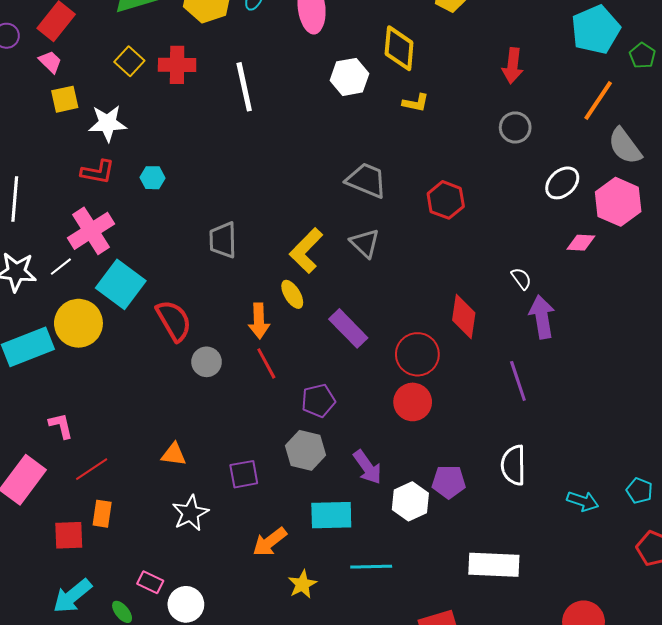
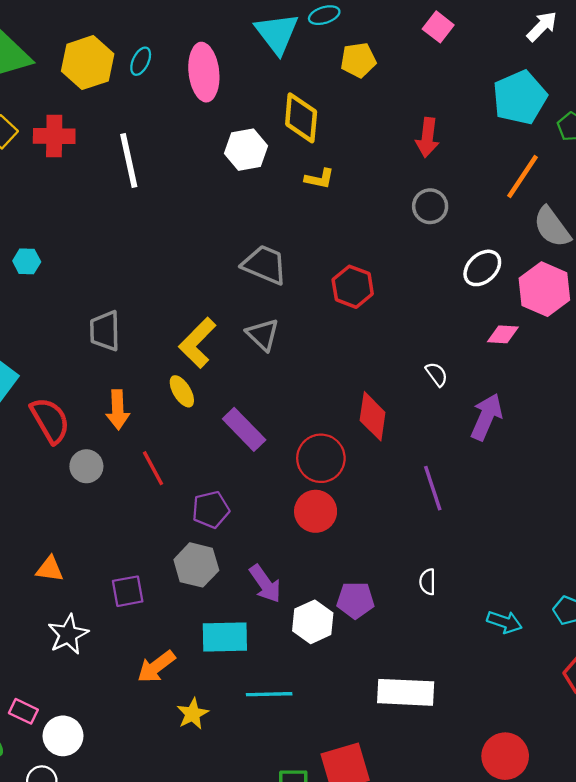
purple arrow: (542, 317) -> (486, 417), moved, turned 33
orange arrow: (259, 321) -> (118, 410), moved
white semicircle: (513, 465) -> (428, 582), size x0.6

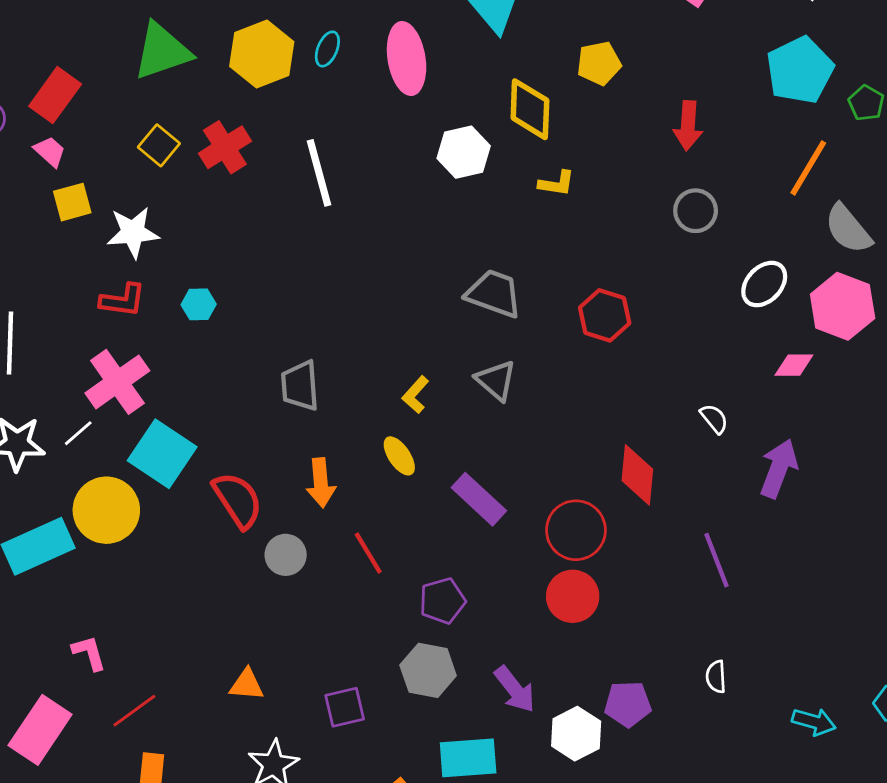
yellow pentagon: (358, 60) -> (599, 63), moved
red cross: (54, 136) -> (225, 147), turned -30
yellow L-shape: (197, 343) -> (415, 395), size x0.6

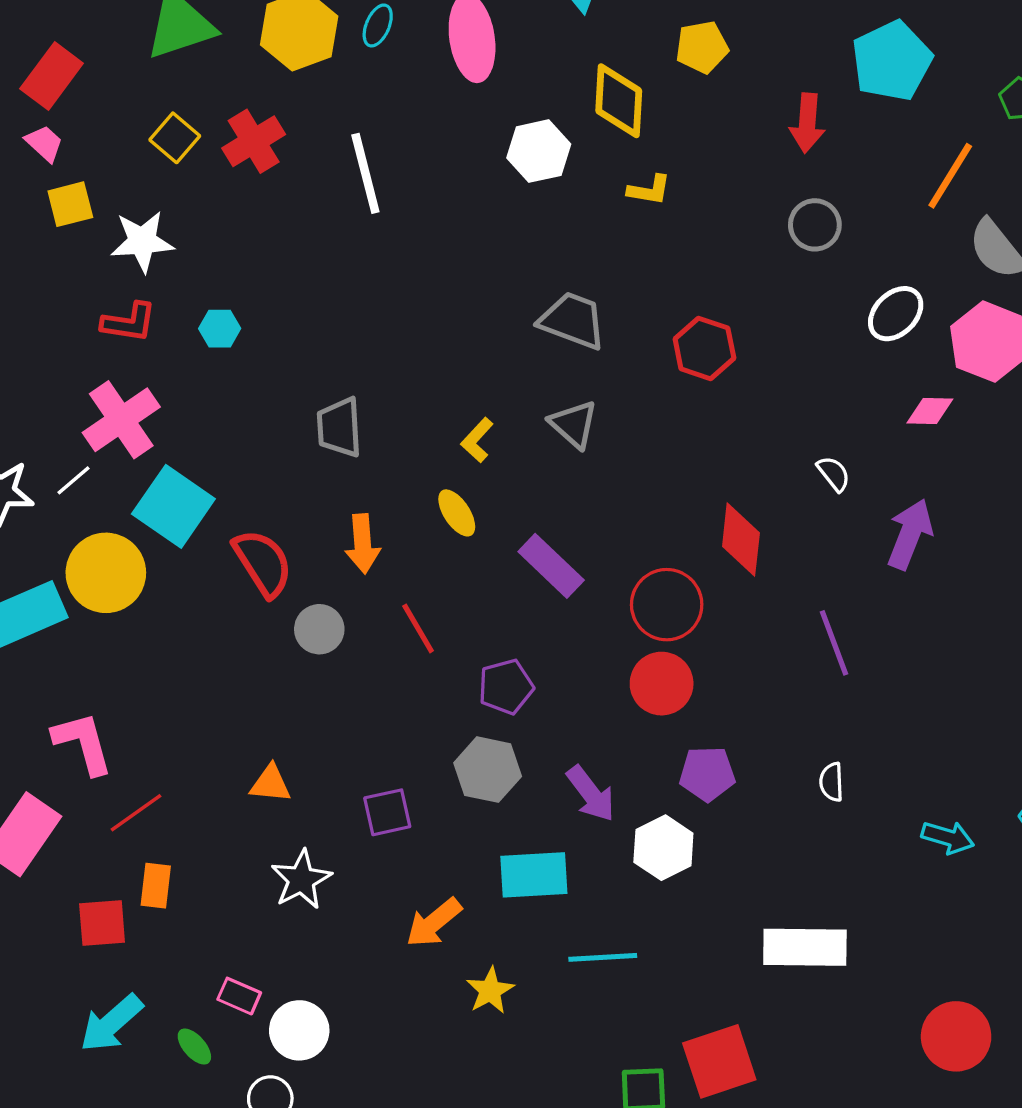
cyan pentagon: (800, 70) -> (892, 61), moved
pink L-shape: (89, 653) -> (83, 743), size x1.5
purple pentagon: (628, 704) -> (707, 774), moved

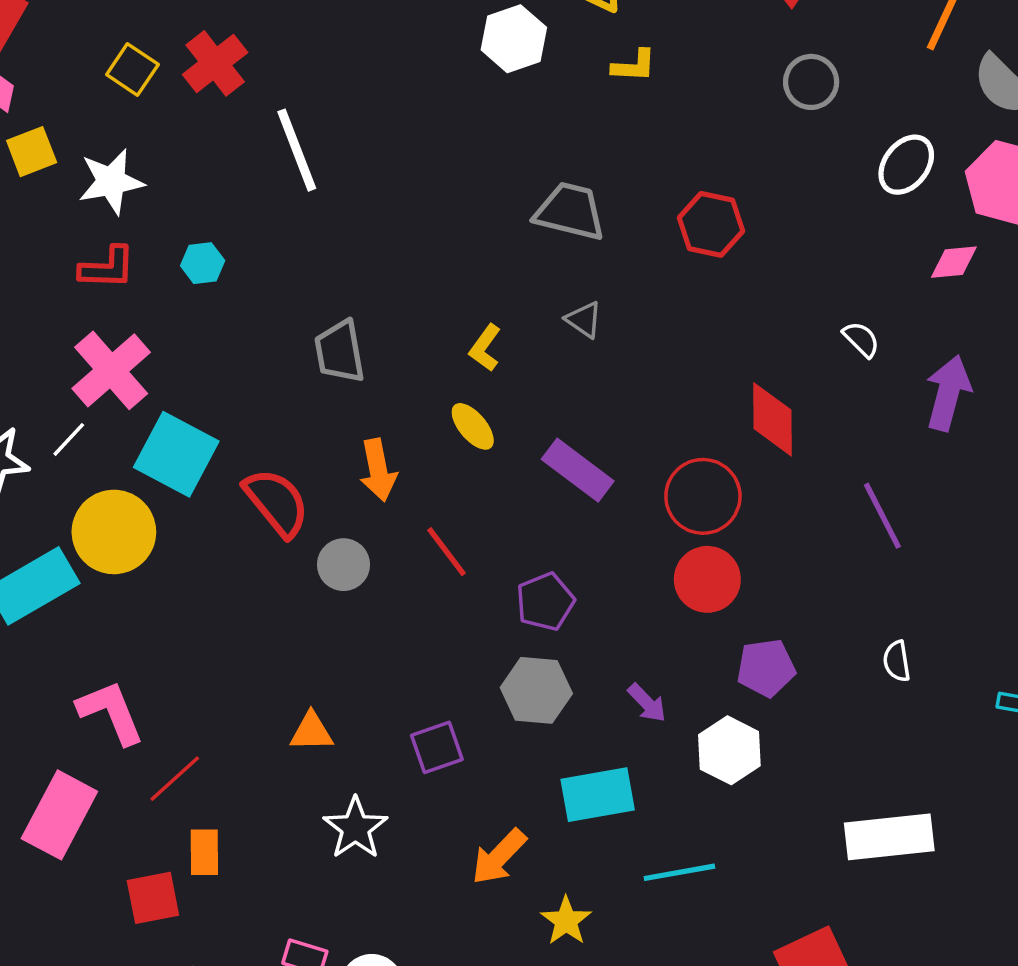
white line: (365, 173) -> (297, 150), moved
gray triangle: (574, 424) -> (584, 320), size x0.7
purple arrow: (591, 794) -> (647, 703), size x0.7

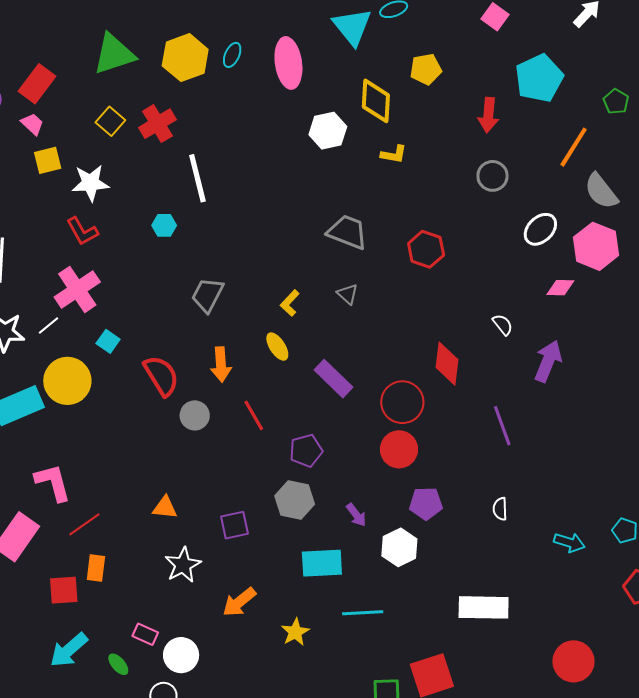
cyan hexagon: (203, 263) -> (164, 225), moved
red L-shape: (107, 268) -> (82, 231), turned 52
gray trapezoid: (340, 352) -> (207, 295), turned 30
cyan square: (176, 454) -> (108, 341), size x0.5
orange arrow: (499, 857) -> (239, 602), moved

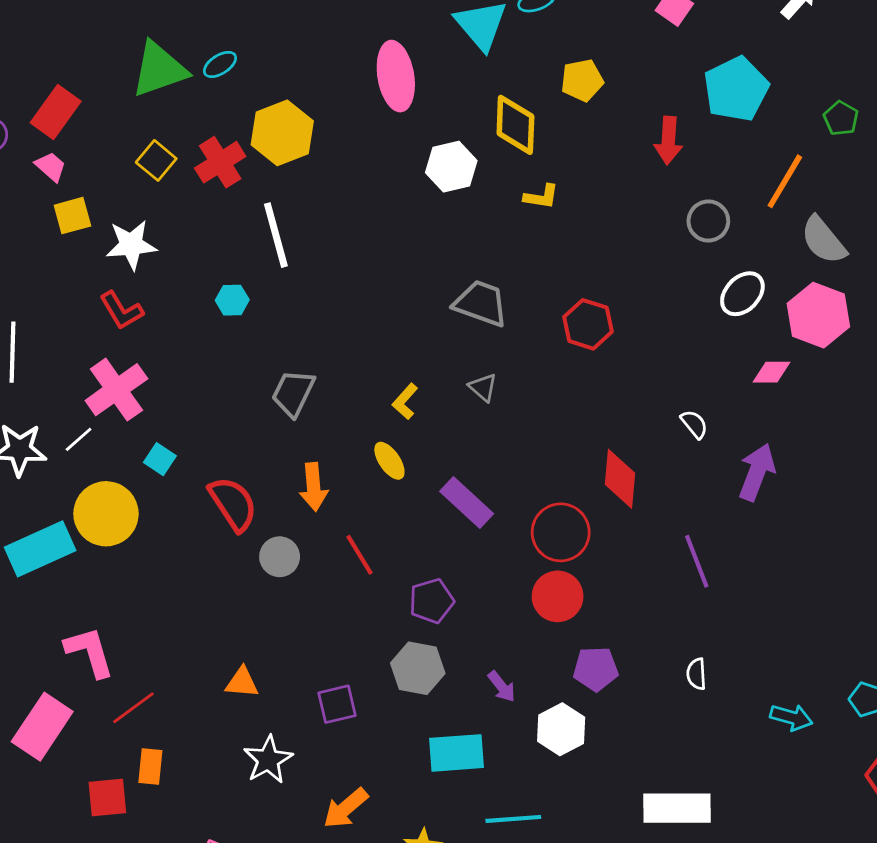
cyan ellipse: (232, 55) -> (220, 64), moved, turned 35
yellow hexagon: (185, 58) -> (282, 133), moved
gray circle: (493, 176) -> (708, 221), moved

